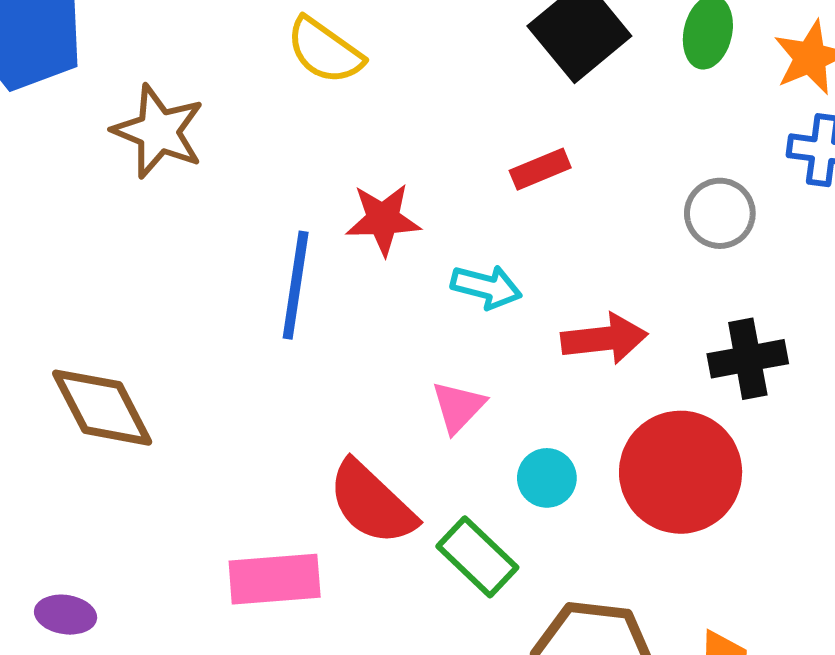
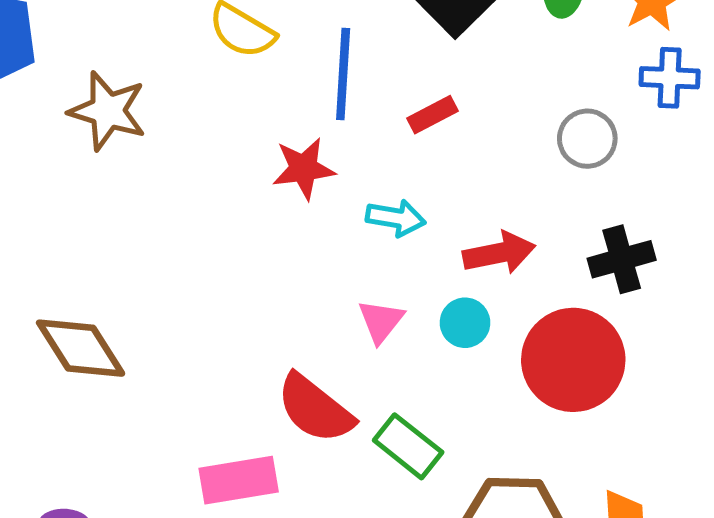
blue line: (296, 285) -> (343, 74), moved
cyan circle: (547, 478) -> (465, 323), moved

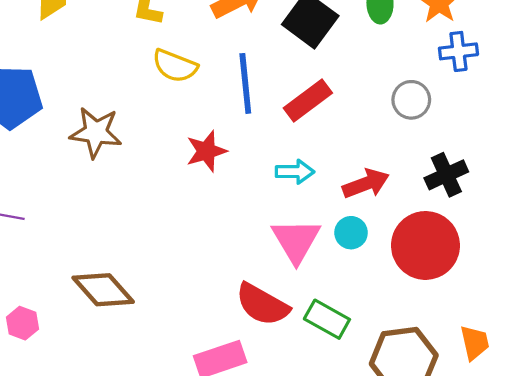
red rectangle: (433, 115) -> (308, 101), size x1.5
red star: (304, 169) -> (206, 151), moved
pink triangle: (381, 321) -> (296, 241), size x1.6

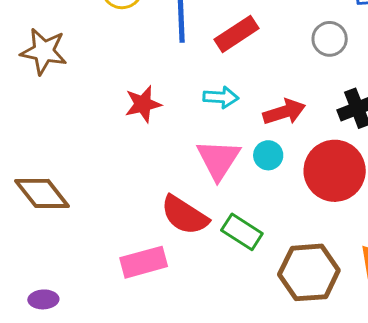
red star: (206, 151) -> (143, 104), moved

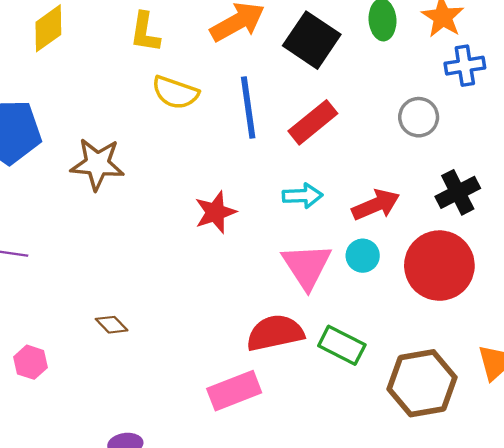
brown diamond: (42, 193) -> (112, 325), size x0.5
red semicircle: (185, 215) -> (275, 333), turned 141

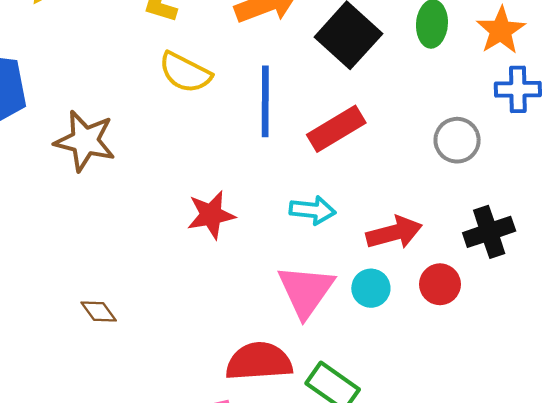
red circle: (439, 266) -> (440, 284), moved, size x0.5
brown diamond: (112, 325) -> (99, 312), moved

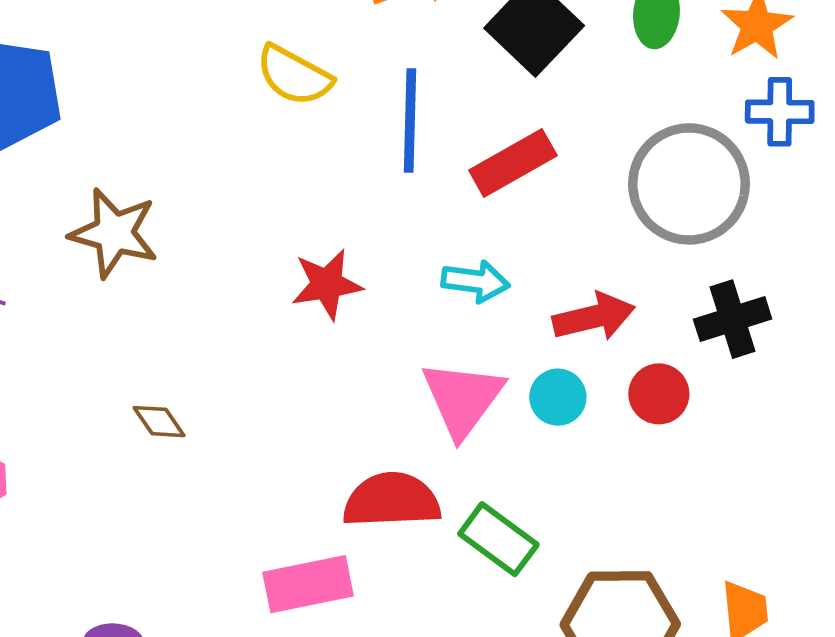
gray circle: (457, 140) -> (689, 184), size x1.8
brown star: (85, 141) -> (114, 233), moved

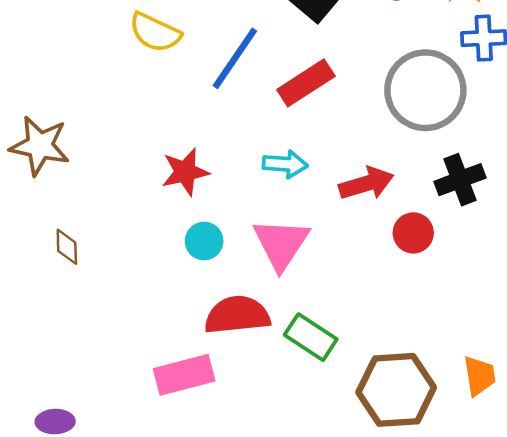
blue line: (410, 120) -> (235, 58), turned 36
cyan circle: (558, 397) -> (204, 241), moved
brown diamond: (159, 422) -> (67, 247), moved, turned 36

